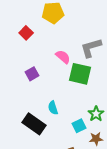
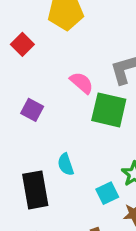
purple square: (32, 74) -> (32, 110), turned -32
black rectangle: (34, 124) -> (35, 190), turned 45

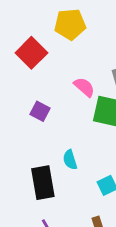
red square: (22, 44) -> (31, 53), size x1.5

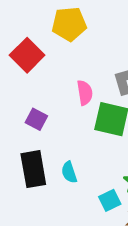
pink semicircle: (84, 87) -> (85, 93), turned 40
black rectangle: (43, 183) -> (33, 169), moved

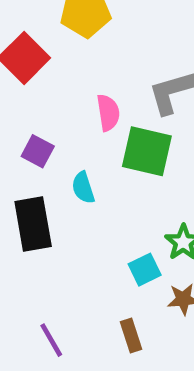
cyan semicircle: (69, 172) -> (83, 188), moved

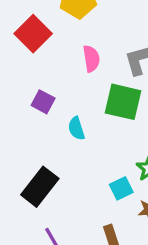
pink semicircle: (108, 113) -> (91, 59), moved
black rectangle: (33, 224) -> (40, 187), moved, turned 48

